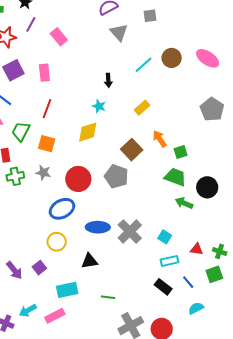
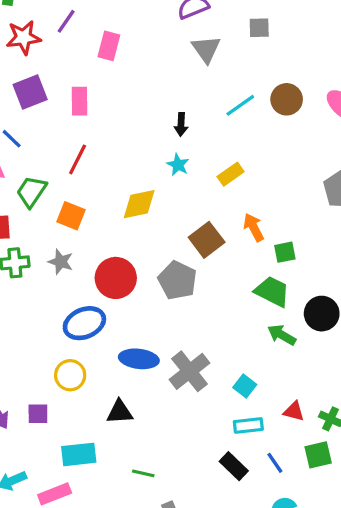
pink rectangle: (59, 37) -> (109, 46), turned 48
cyan star: (99, 106) -> (178, 165), moved
purple square: (39, 268) -> (38, 414), turned 32

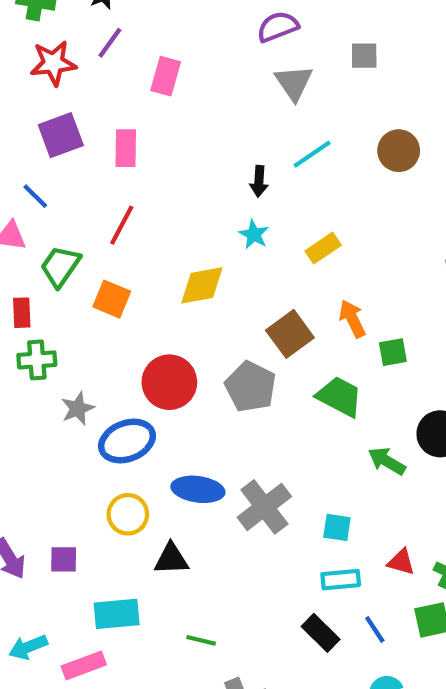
cyan line: (240, 105) -> (312, 154), moved
gray star: (61, 262) -> (78, 409), moved, turned 30
green trapezoid: (272, 291) -> (340, 397), moved
yellow circle: (70, 375) -> (128, 514), moved
cyan square: (245, 386) -> (337, 527), turned -30

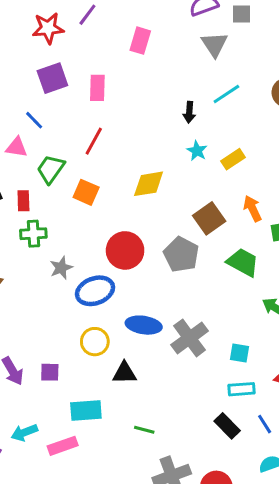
gray square: (364, 56) -> (242, 14), moved
pink rectangle: (166, 76) -> (140, 41), moved
cyan star: (254, 234) -> (197, 151), moved

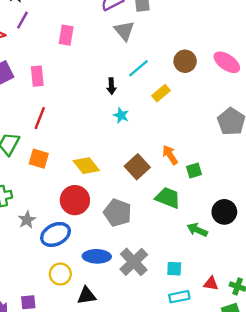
yellow rectangle: (233, 159) -> (161, 93), moved
yellow diamond: (149, 184) -> (86, 166), moved, turned 68
gray pentagon: (181, 254) -> (118, 213), moved

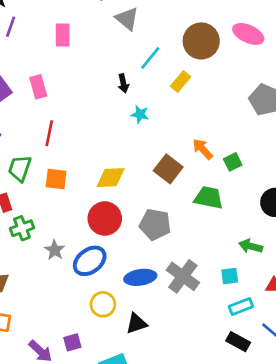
brown circle: (185, 61) -> (201, 41), size x1.4
yellow diamond: (86, 166) -> (111, 178), turned -44
green arrow: (197, 230) -> (251, 246), moved

